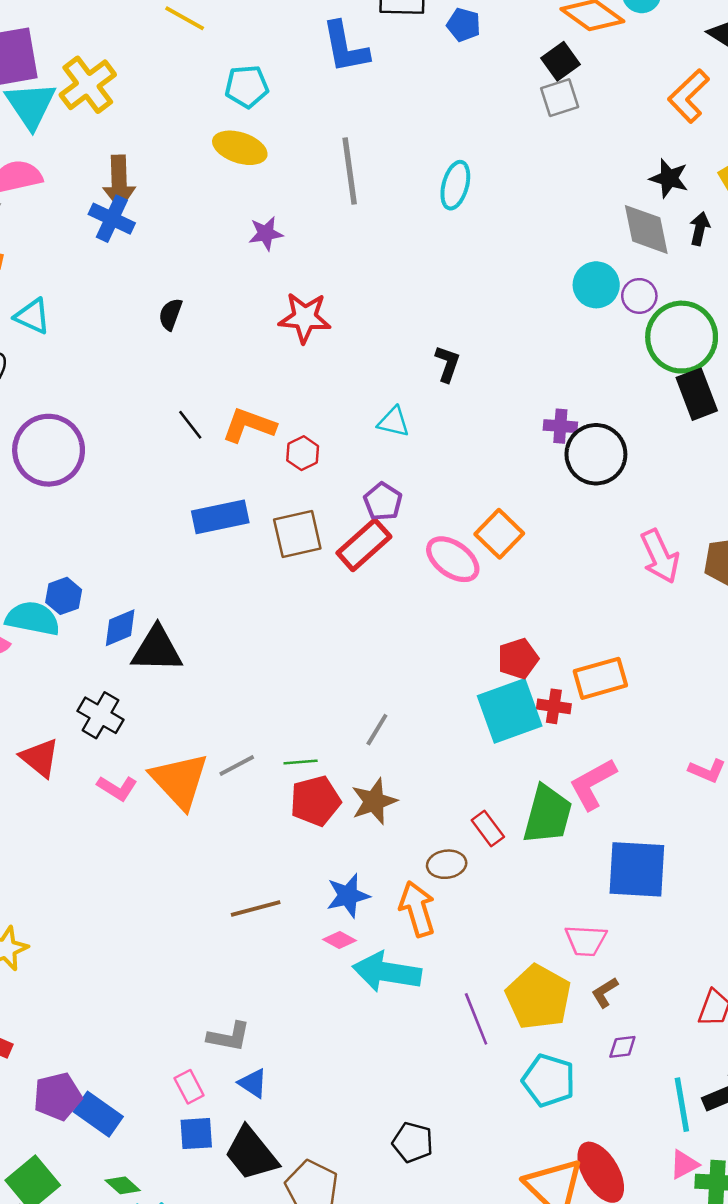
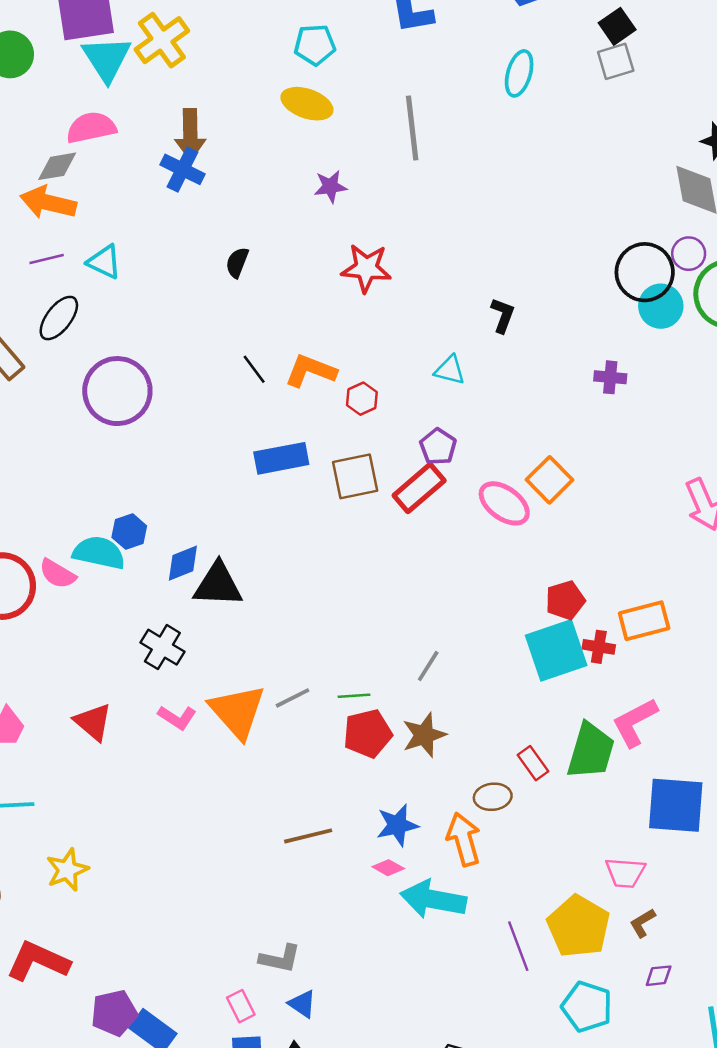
cyan ellipse: (455, 185) -> (519, 73), moved
cyan circle: (596, 285) -> (661, 306), moved
black circle: (596, 454) -> (645, 272), moved
red triangle: (40, 758) -> (93, 722), moved

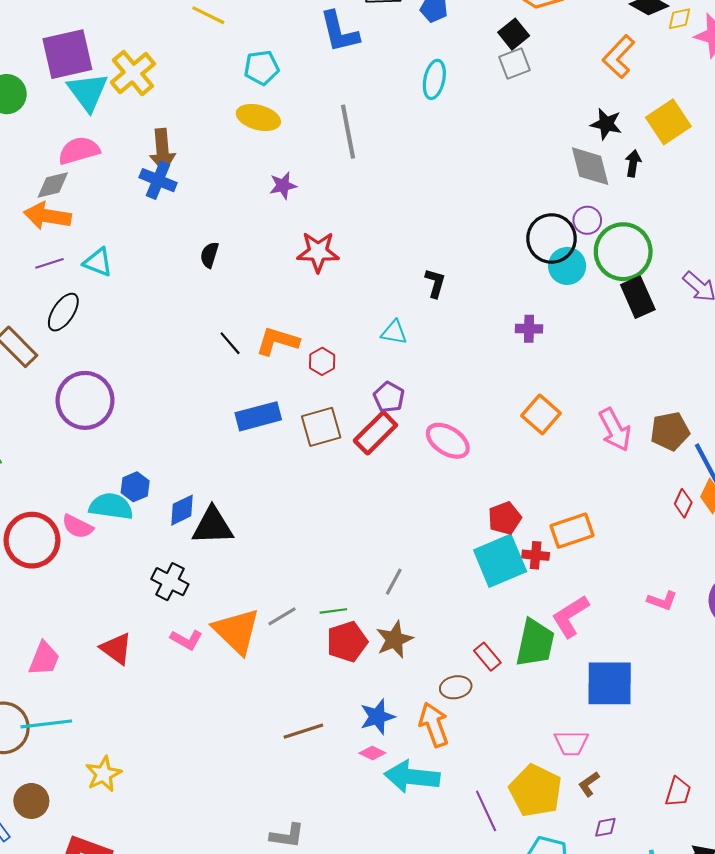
purple circle: (117, 391) -> (85, 400), moved
orange square: (550, 480) -> (541, 414), moved

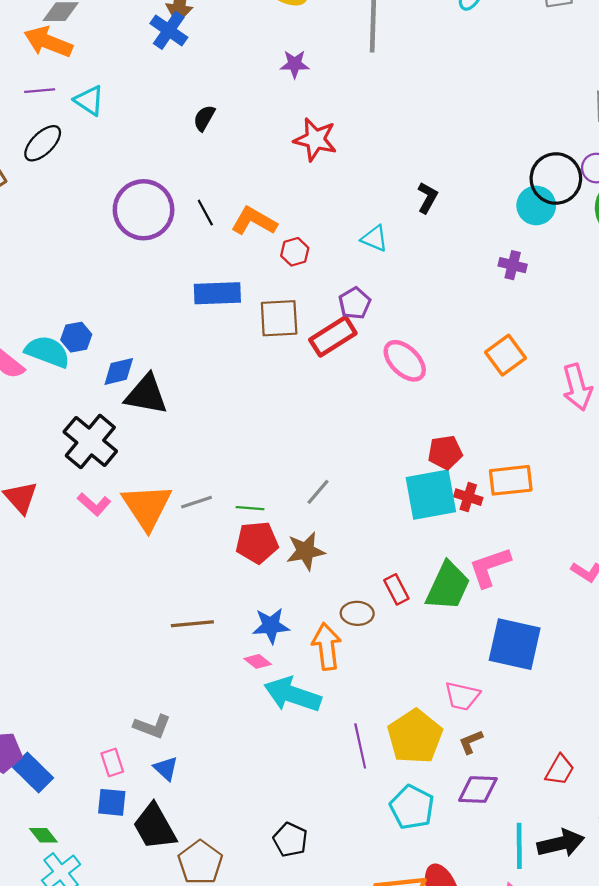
cyan circle: (567, 266) -> (536, 205), moved
purple circle: (85, 400) -> (144, 210), moved
black cross: (170, 582) -> (90, 441), size x1.4
purple diamond: (605, 827) -> (478, 790), size x1.6

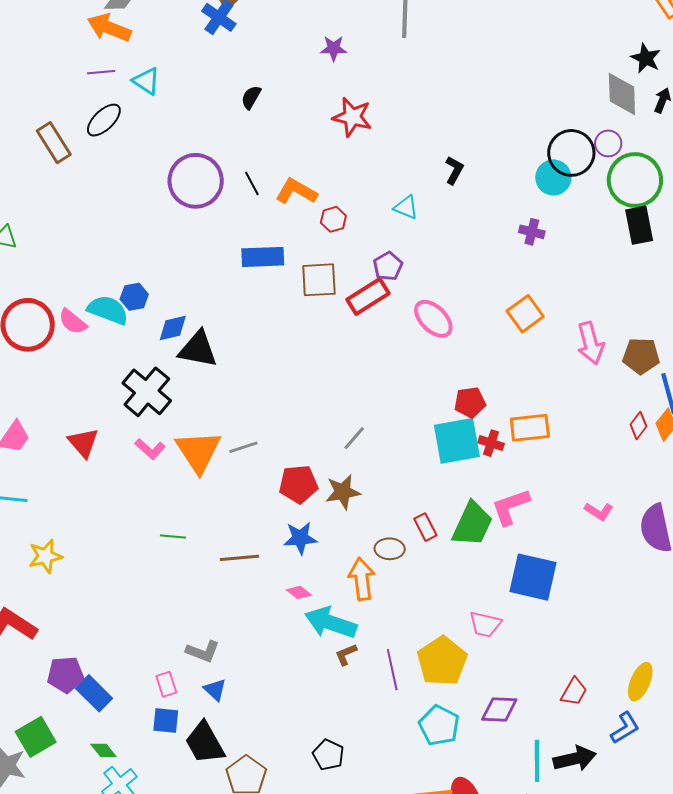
green line: (250, 508) -> (173, 537), moved
blue star: (271, 626) -> (300, 538), moved
brown L-shape: (471, 742) -> (346, 654), moved

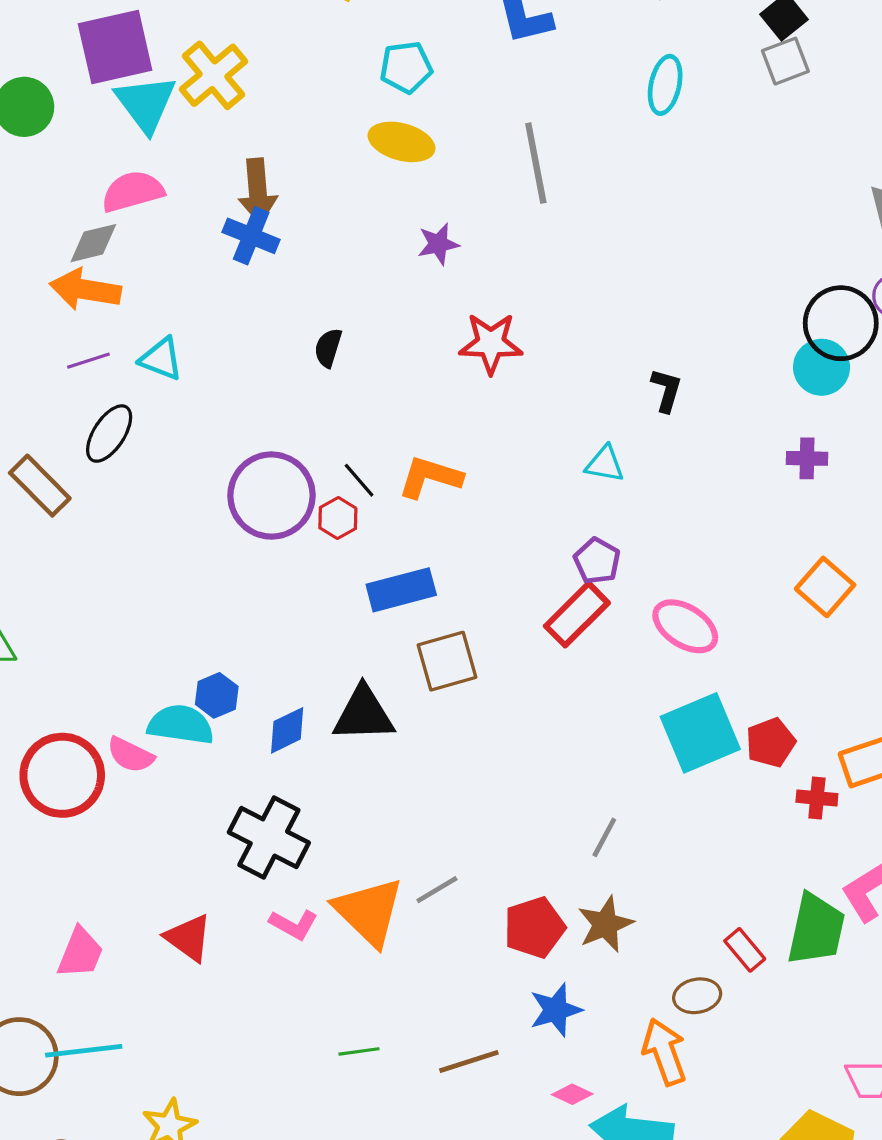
red hexagon: (333, 219) -> (338, 518), moved
brown square: (319, 280) -> (447, 661), moved
black triangle: (198, 349) -> (364, 714), moved
cyan square: (457, 441) -> (700, 733), moved

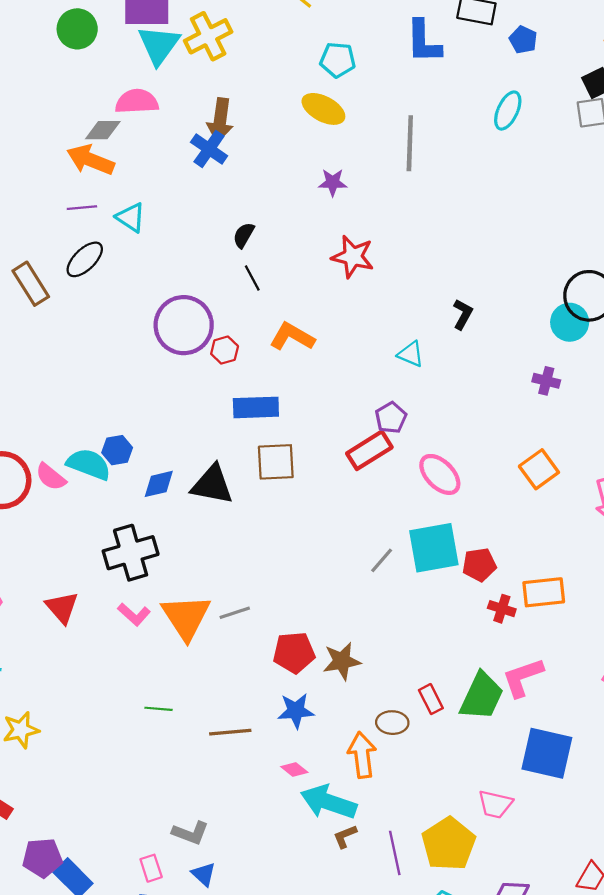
black line: (359, 480) -> (252, 278), moved
black cross: (269, 837) -> (131, 553), turned 34
gray line: (604, 837) -> (382, 560), moved

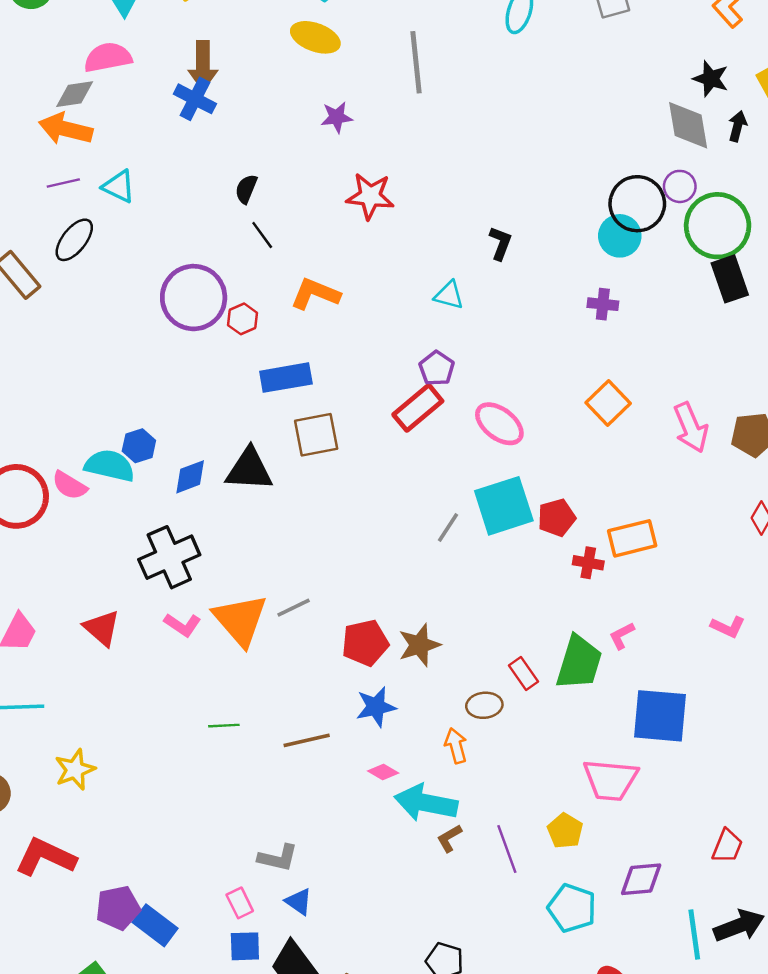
pink L-shape: (523, 677) -> (622, 636), size x0.6
orange arrow: (362, 755) -> (456, 746), size x0.7
pink trapezoid: (495, 804) -> (611, 780), size x1.4
yellow pentagon: (449, 844) -> (565, 831), size x0.6

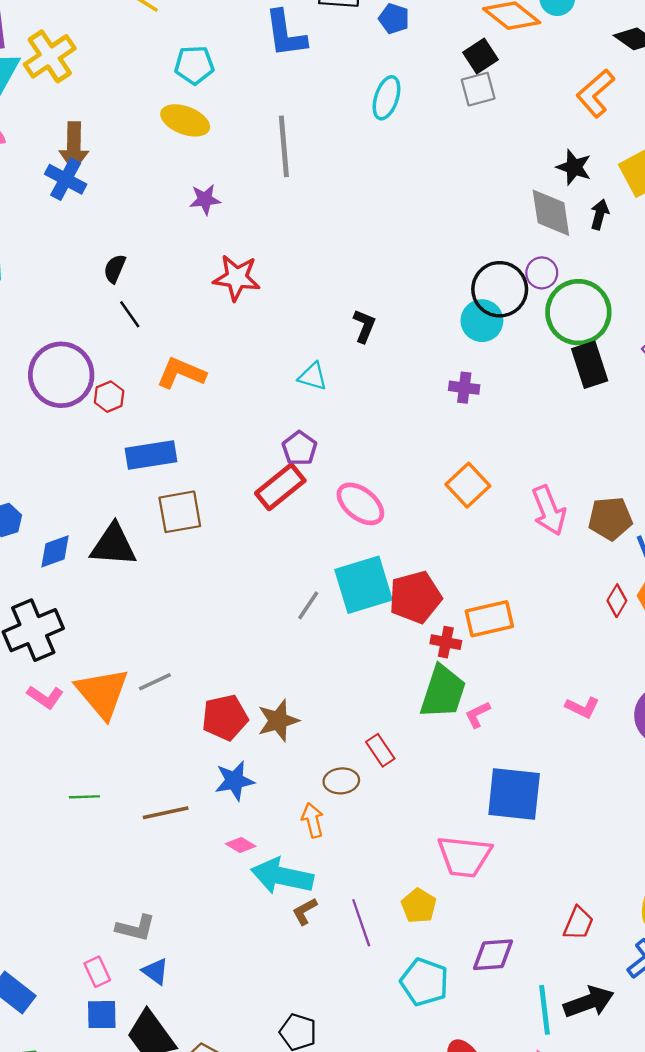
red pentagon: (557, 518) -> (415, 597), size x1.4
green trapezoid: (579, 663) -> (443, 692), moved

